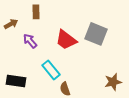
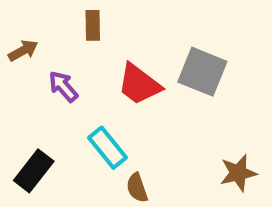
brown rectangle: (36, 12) -> (93, 25), moved
black rectangle: (16, 81) -> (34, 171), turned -60

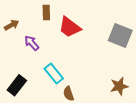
gray square: (202, 72) -> (120, 36), moved
red trapezoid: (139, 84) -> (70, 27), moved

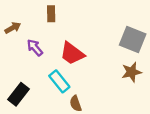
red trapezoid: (70, 27) -> (72, 53), moved
brown star: (119, 86) -> (131, 72), moved

